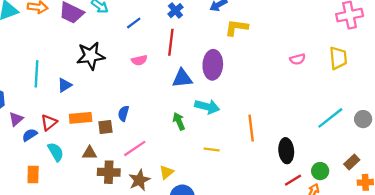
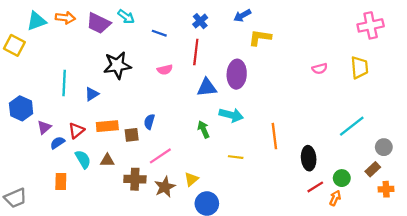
blue line: (134, 23) -> (159, 33), turned 56
gray circle: (363, 119) -> (384, 147), moved
brown triangle: (90, 153) -> (107, 160), moved

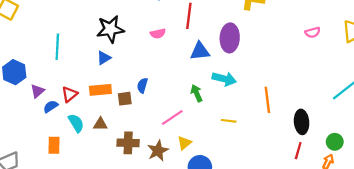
blue triangle: (92, 94) -> (104, 58), moved
pink line: (160, 156) -> (172, 118), moved
red line: (315, 187) -> (298, 151), moved, turned -42

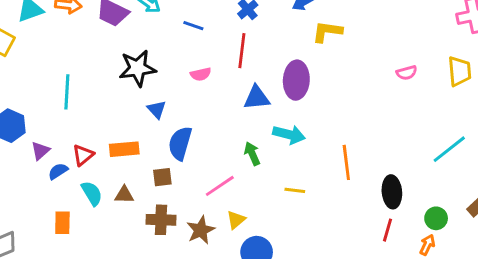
blue triangle: (104, 58) -> (157, 109), moved, turned -40
blue semicircle: (142, 85) -> (180, 143), size x1.6
brown square: (125, 99) -> (162, 177), moved

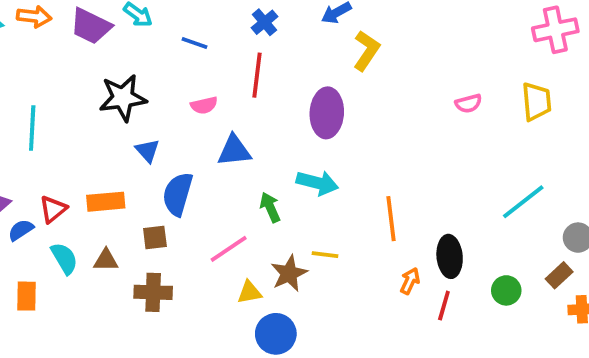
yellow L-shape: (327, 32) -> (366, 51), turned 116
blue triangle: (257, 98) -> (234, 151), moved
yellow triangle: (236, 220) -> (249, 292), turned 30
brown star: (201, 230) -> (289, 273), moved
orange arrow: (427, 245) -> (410, 281), moved

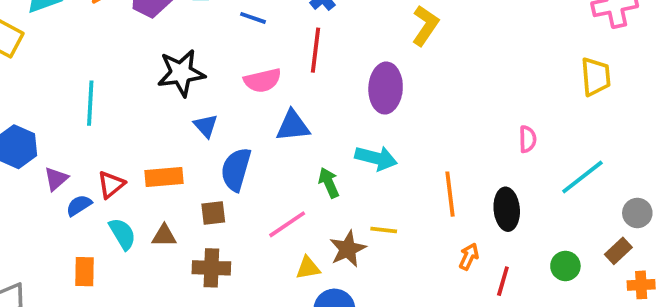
pink semicircle: (468, 103) -> (528, 139), moved, turned -76
pink semicircle: (204, 105) -> (262, 80), size x1.4
black ellipse: (450, 256) -> (507, 209), moved

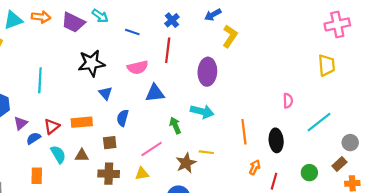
blue semicircle: (236, 169) -> (123, 118), size x0.7
yellow triangle: (308, 268) -> (142, 174), moved

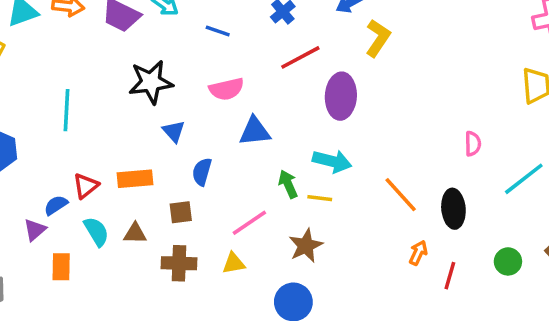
red line: (168, 50) -> (300, 57), moved, turned 55
purple triangle: (21, 123) -> (35, 230), moved
orange line: (244, 132) -> (401, 195), turned -35
yellow line: (206, 152) -> (320, 198), moved

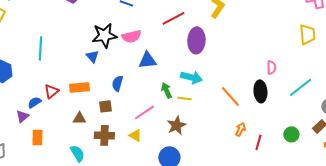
black star: (151, 82) -> (104, 35), moved
blue triangle: (174, 131) -> (92, 56), moved
black ellipse: (453, 209) -> (260, 91), moved
cyan semicircle: (96, 232) -> (77, 153), moved
yellow triangle: (234, 263) -> (135, 135), turned 40

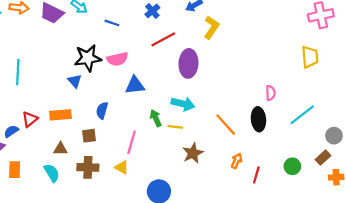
pink line: (144, 112) -> (132, 142), turned -40
brown star: (176, 125) -> (193, 153), moved
cyan semicircle: (77, 153) -> (52, 173), moved

